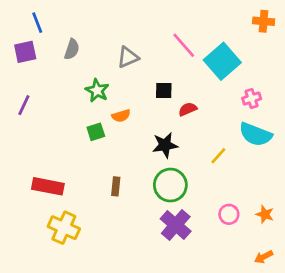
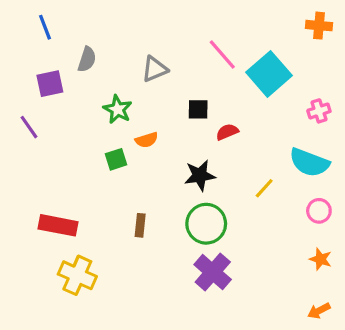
purple square: (25, 52) -> (50, 84), moved
pink cross: (252, 98) -> (319, 111), moved
purple line: (24, 105) -> (29, 127), turned -60
pink circle: (229, 214) -> (319, 211), moved

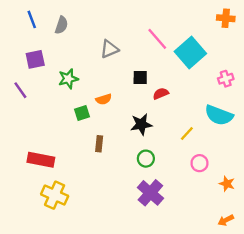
gray semicircle: (87, 59) -> (61, 25), moved
green star: (118, 109) -> (68, 79), moved, turned 30
pink circle: (319, 211) -> (199, 163), moved
green circle: (206, 224) -> (146, 159), size x0.6
brown rectangle: (140, 225) -> (99, 144), moved

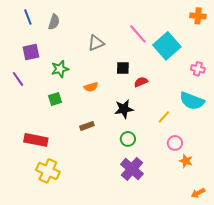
pink cross: (226, 79) -> (198, 69), turned 32
green square: (82, 113) -> (55, 99), moved
brown rectangle: (99, 144) -> (87, 126), turned 64
orange star: (227, 184) -> (186, 161), moved

